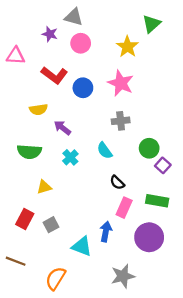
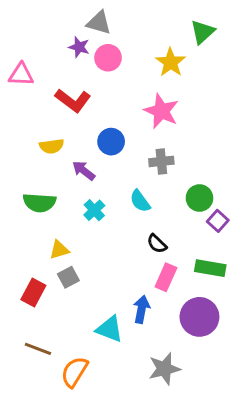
purple star: (50, 34) -> (79, 47), moved
blue circle: (83, 88) -> (111, 142), moved
gray square: (51, 225) -> (68, 277), moved
brown line: (16, 261) -> (38, 349), moved

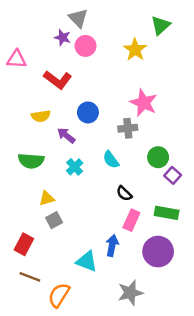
gray triangle: (99, 23) -> (78, 18), turned 30
pink star: (161, 111) -> (144, 103), moved
red rectangle: (33, 293) -> (24, 244), moved

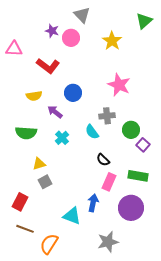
gray triangle: (78, 18) -> (82, 15), moved
green triangle: (160, 25) -> (144, 21), moved
gray cross: (128, 128) -> (107, 116), moved

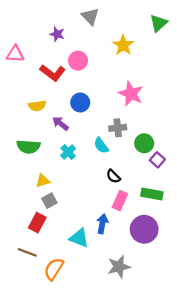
pink circle: (71, 38) -> (78, 61), moved
red rectangle: (20, 202) -> (37, 223), moved

